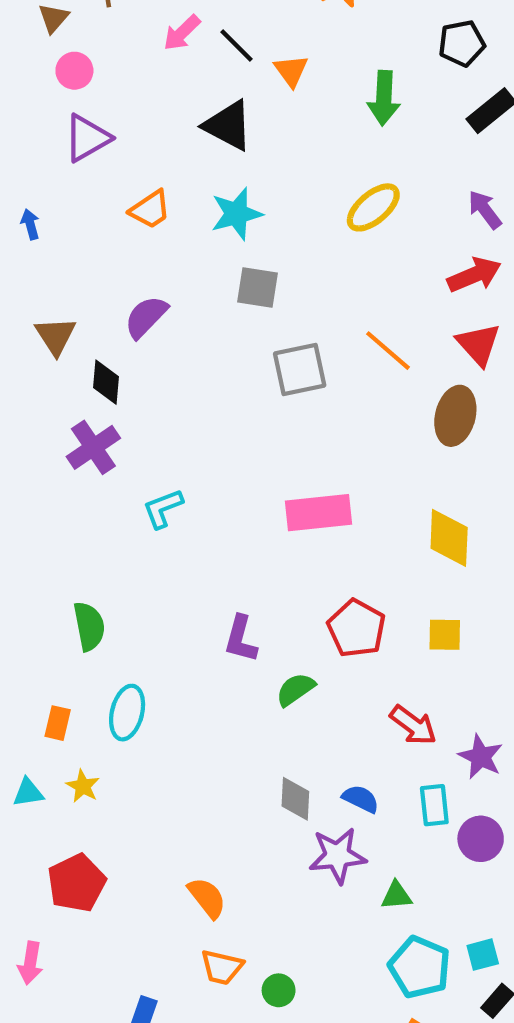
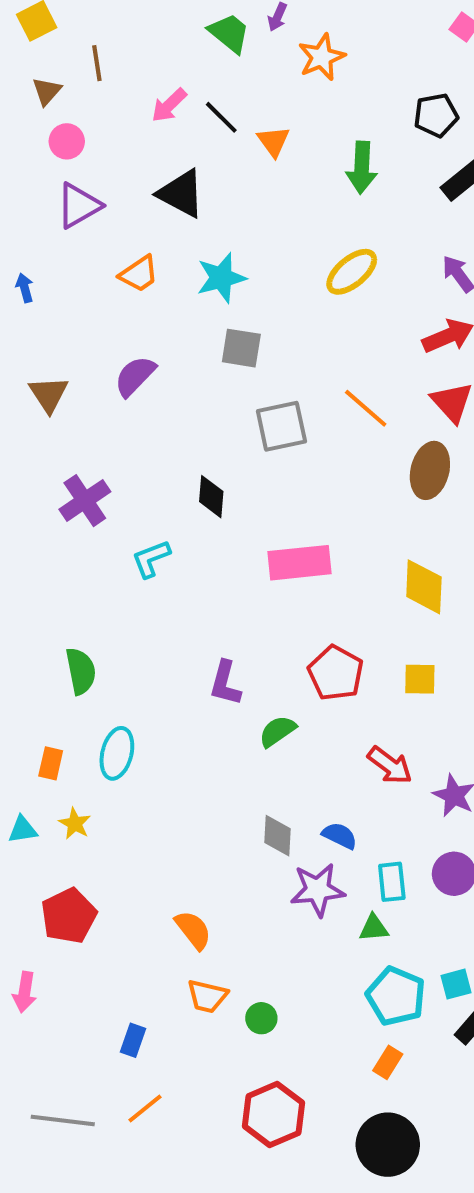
black triangle: (228, 125) -> (181, 194), moved
black diamond: (106, 382) -> (211, 497), moved
cyan rectangle: (434, 805) -> (392, 882), moved

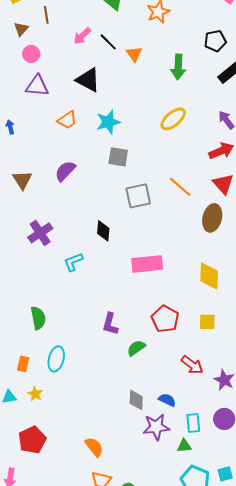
purple triangle: (79, 206) -> (37, 86), turned 35

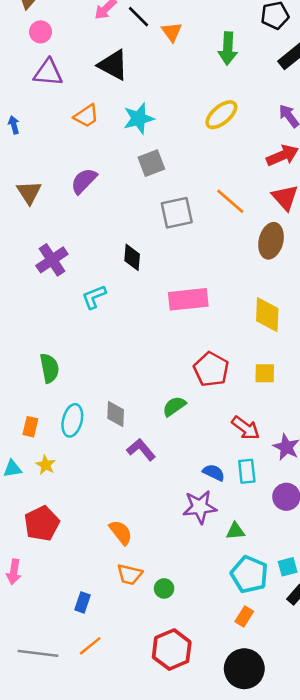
gray square: (118, 157) -> (151, 163), turned -30
purple L-shape: (110, 324) -> (141, 450), moved, turned 125
gray diamond: (136, 400) -> (116, 414), moved
cyan rectangle: (193, 423) -> (247, 471), moved

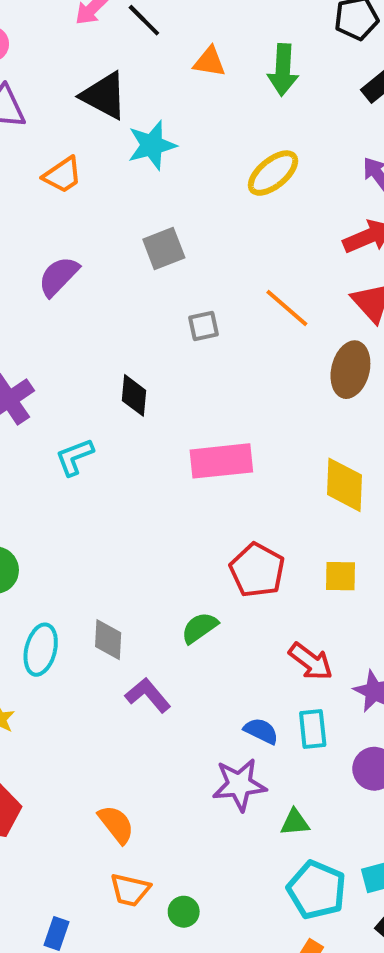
orange triangle: (172, 32) -> (209, 62), moved, turned -45
cyan star: (139, 118) -> (152, 145), moved
gray square: (177, 213) -> (203, 326), size x0.6

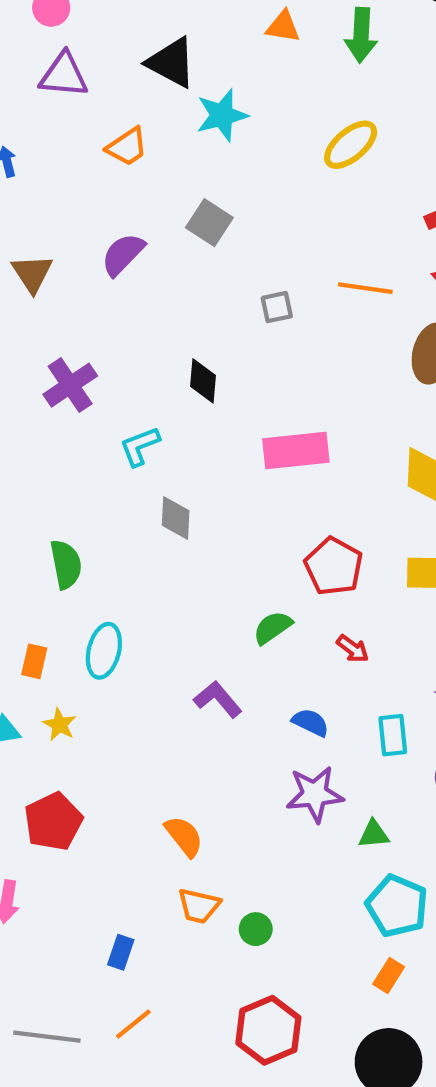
gray square: (164, 248) -> (209, 223), moved, turned -36
orange line: (287, 308) -> (365, 288), turned -33
gray diamond: (108, 640) -> (176, 518), moved
red arrow: (311, 661) -> (353, 649), moved, size x0.7
blue semicircle: (261, 731) -> (311, 722), moved

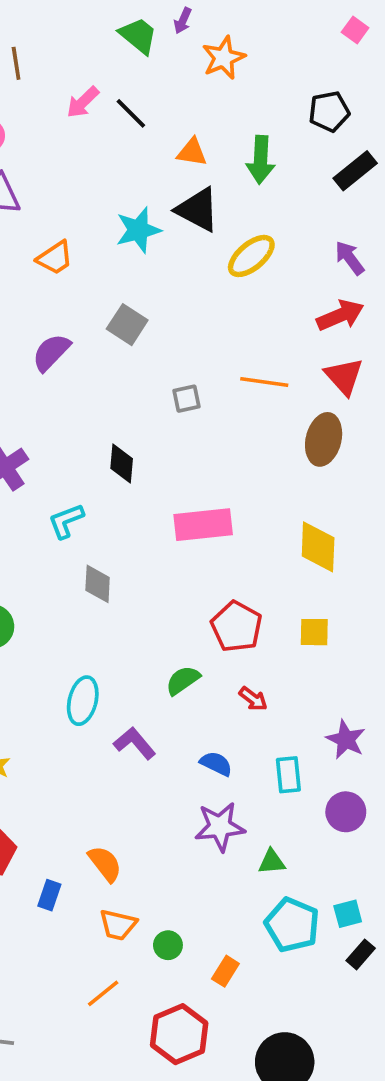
black triangle: (171, 62) -> (198, 210), moved
cyan ellipse: (104, 651) -> (83, 701), moved
blue rectangle: (121, 952) -> (49, 895), moved
orange rectangle: (389, 975) -> (225, 971), moved
orange line: (133, 1024) -> (103, 993), moved

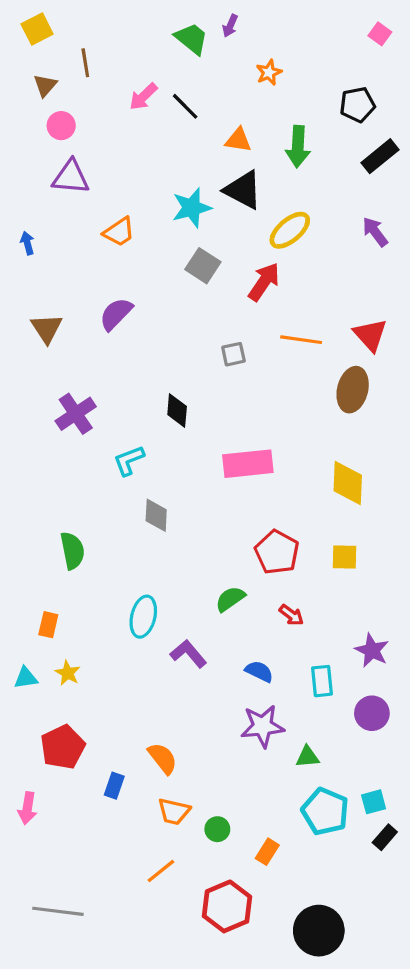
orange star: (224, 58) -> (269, 72), moved, size x0.7
red arrow: (340, 315) -> (264, 282), moved, turned -33
gray square: (127, 325) -> (203, 266), moved

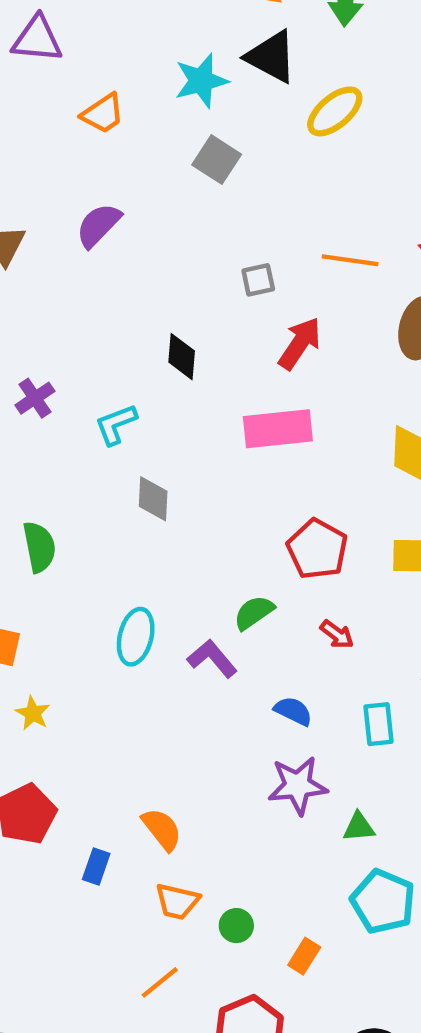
red arrow: (264, 282) -> (300, 343), moved
purple cross: (76, 414) -> (35, 398), moved, size x0.7
purple L-shape: (188, 654) -> (212, 659), moved

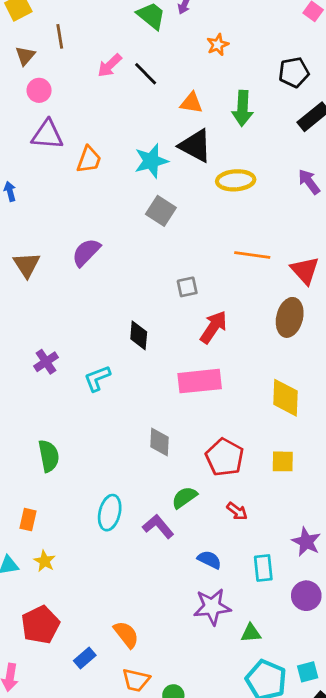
yellow ellipse: (335, 111) -> (236, 180), turned 36
orange trapezoid: (103, 114) -> (89, 160), moved, turned -36
orange line: (350, 260) -> (252, 255), moved
gray diamond: (153, 499) -> (159, 442), moved
blue rectangle: (96, 866) -> (85, 658), turned 30

